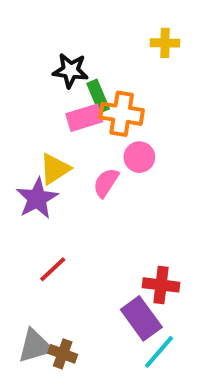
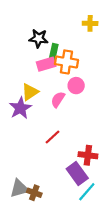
green rectangle: (98, 96) -> (54, 52), turned 35
red line: (53, 269) -> (53, 137), moved

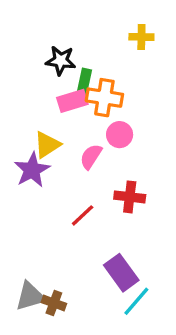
red cross: (88, 155) -> (130, 197), moved

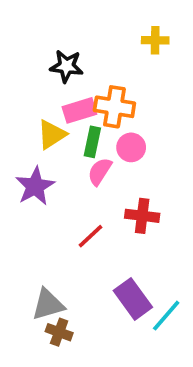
green rectangle: (84, 82) -> (92, 142), moved
yellow triangle: (47, 145) -> (52, 134), moved
gray triangle: (30, 296) -> (48, 304), moved
cyan line: (136, 301) -> (166, 316), moved

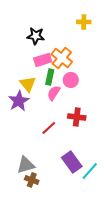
orange cross: (114, 107) -> (62, 58), turned 30
yellow triangle: (52, 134) -> (28, 84), moved, turned -36

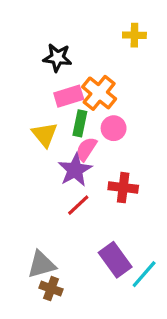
purple star: (19, 101) -> (75, 170), moved

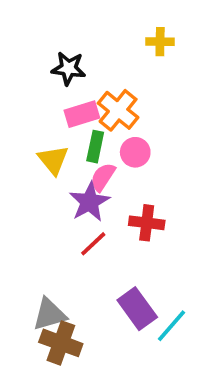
brown cross: (51, 289) -> (61, 343), size x1.5

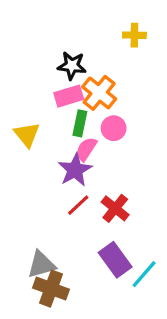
black star: (68, 68) -> (72, 66), moved
yellow triangle: (53, 160) -> (27, 135), moved
red cross: (147, 223) -> (115, 208), moved, turned 32

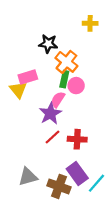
pink rectangle: (69, 96) -> (28, 77), moved
green rectangle: (80, 123) -> (64, 79), moved
red cross: (115, 208) -> (77, 139), turned -36
brown cross: (51, 289) -> (59, 186), moved

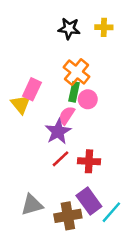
black star: (48, 44) -> (69, 29), moved
pink rectangle: (28, 77) -> (32, 89), turned -48
brown cross: (59, 186) -> (68, 216), turned -30

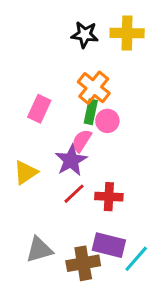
yellow cross: (104, 27) -> (127, 33), size x1.5
yellow triangle: (21, 104) -> (26, 172), moved, turned 35
purple rectangle: (89, 201) -> (109, 245), turned -40

